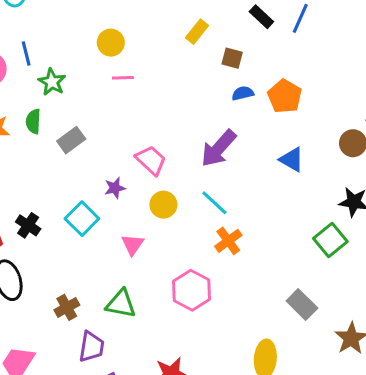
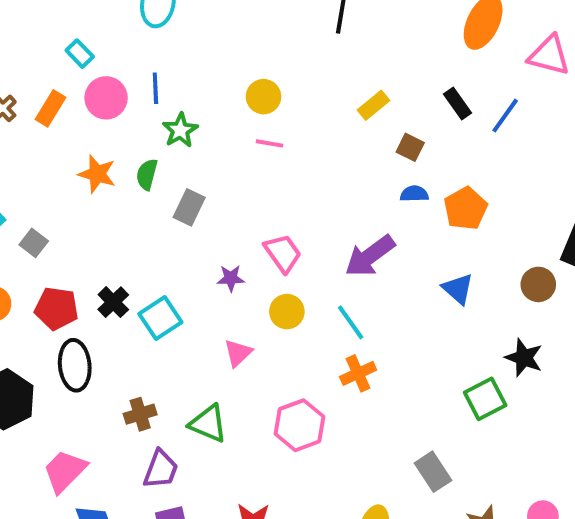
gray rectangle: (71, 140) -> (189, 207), turned -40
cyan square: (82, 219) -> (160, 318), moved

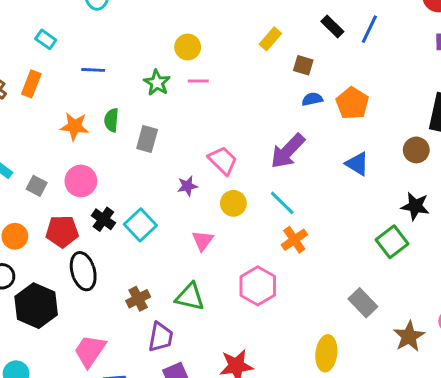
blue line: (155, 88) -> (93, 70), moved, turned -75
pink circle: (106, 98) -> (81, 181), moved
green star: (180, 130) -> (157, 83), moved

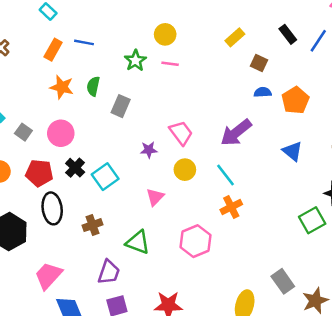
orange rectangle: (31, 84) -> (53, 50), moved
brown cross: (138, 299) -> (92, 225), moved
gray rectangle: (363, 303) -> (283, 281), moved

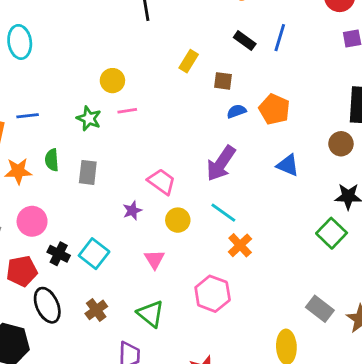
green triangle: (138, 242) -> (151, 314), turned 35

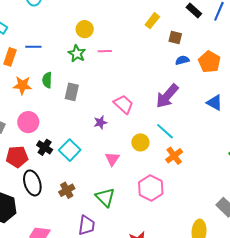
yellow circle: (112, 81) -> (85, 29), moved
yellow circle: (178, 220) -> (140, 142), moved

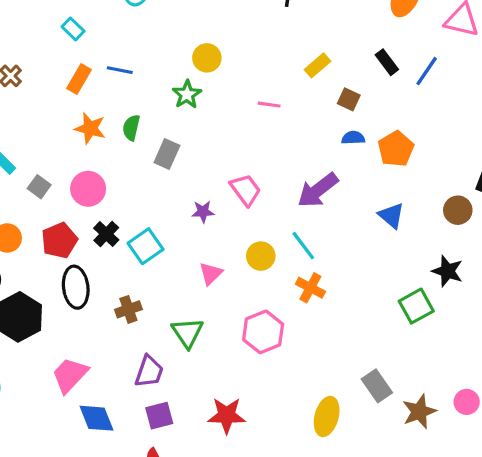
pink line: (105, 51) -> (269, 105), moved
orange cross: (174, 156) -> (310, 288), turned -36
red pentagon: (17, 157) -> (59, 241), turned -30

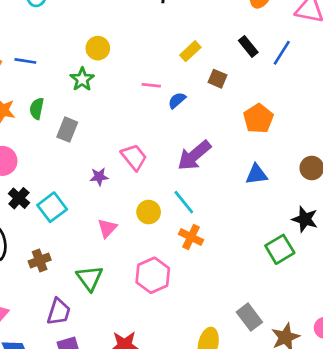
blue semicircle: (353, 138) -> (177, 100), moved, turned -36
blue triangle: (391, 215) -> (256, 174), turned -45

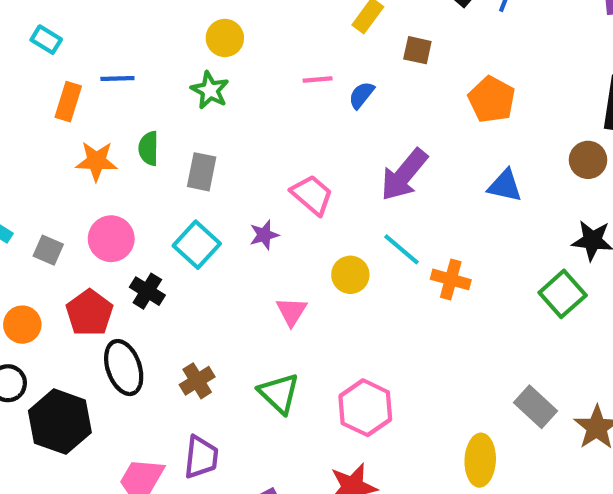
blue triangle: (256, 174) -> (505, 186), turned 30
cyan square: (52, 207) -> (197, 245), moved
orange cross: (191, 237) -> (451, 279), moved
pink hexagon: (153, 275) -> (365, 408), moved
purple trapezoid: (59, 312) -> (201, 457), moved

